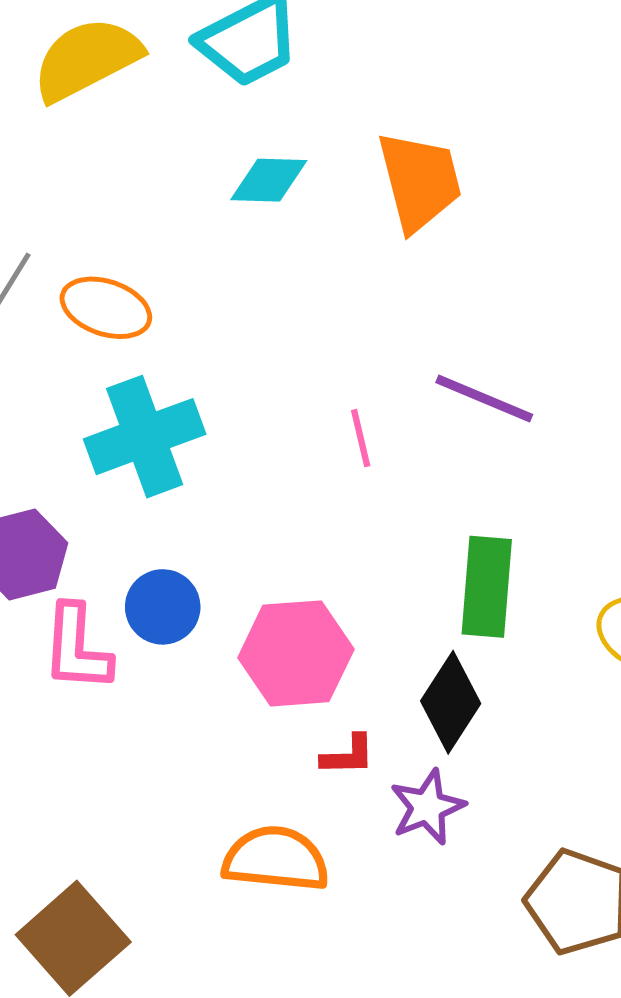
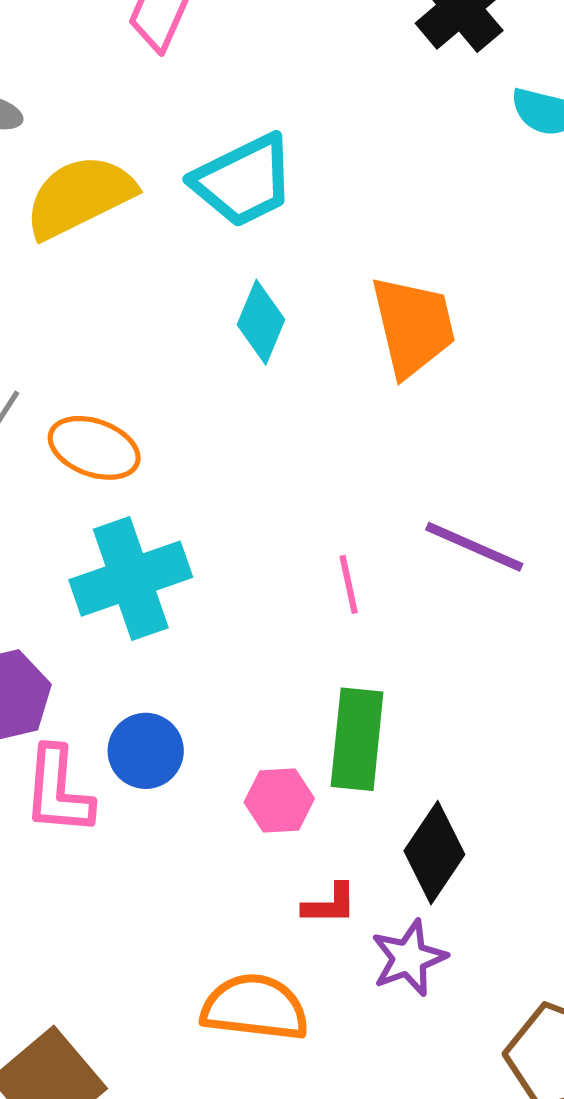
cyan diamond: (269, 180) -> (261, 322), turned -70
green rectangle: (487, 587) -> (357, 739), moved
pink hexagon: (296, 653) -> (279, 800), size x0.6

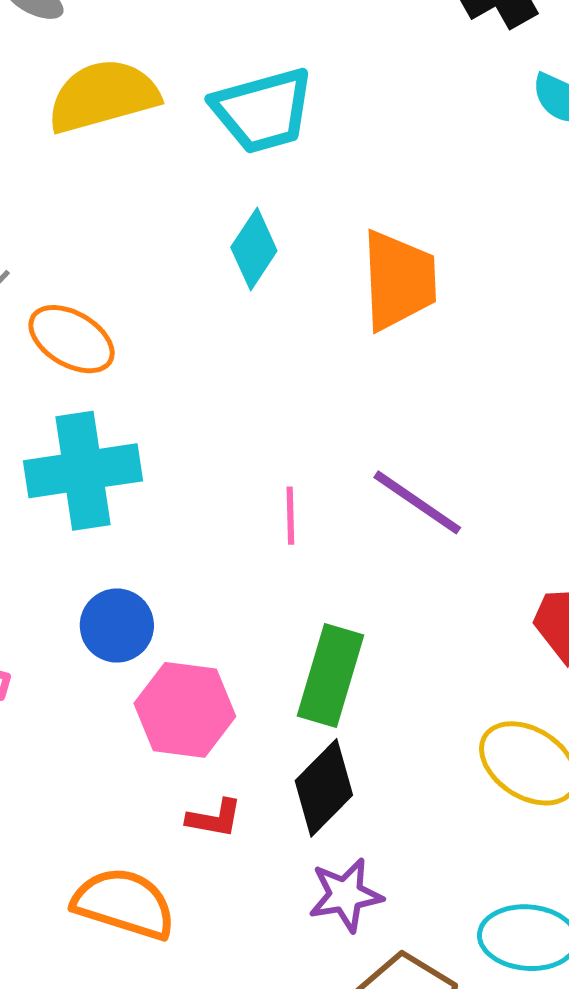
green rectangle: (357, 739) -> (331, 675), moved
blue circle: (146, 751) -> (117, 626), moved
pink hexagon: (279, 800) -> (185, 710), size x1.5
purple star: (409, 958) -> (346, 895), moved

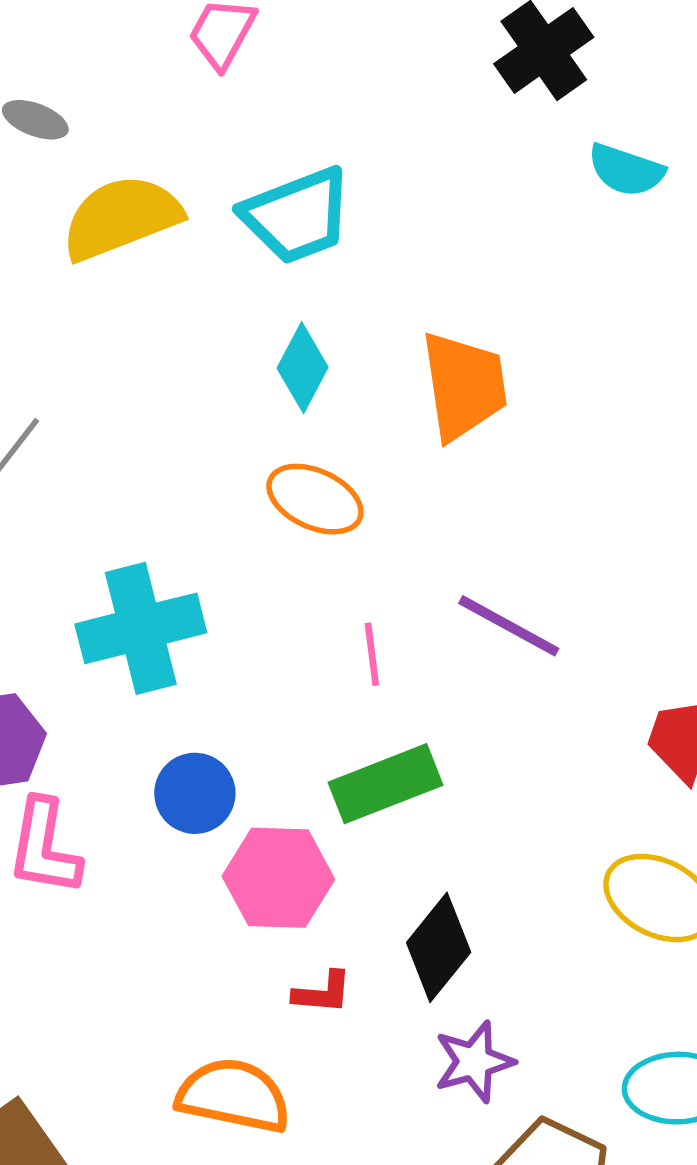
orange ellipse: (72, 339) -> (315, 499), moved
green rectangle: (331, 675) -> (385, 784), moved, turned 58

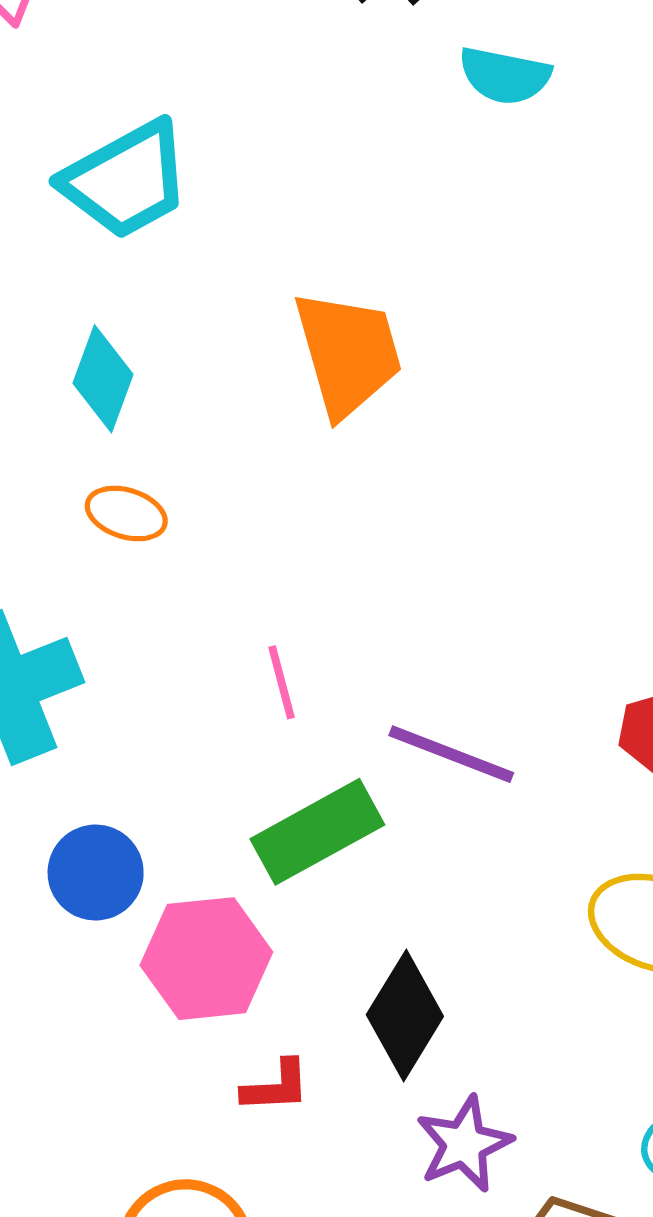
cyan diamond: (303, 368) -> (103, 379), moved
orange ellipse: (315, 499) -> (126, 514), moved, size x0.7
purple line: (509, 626) -> (451, 754), moved

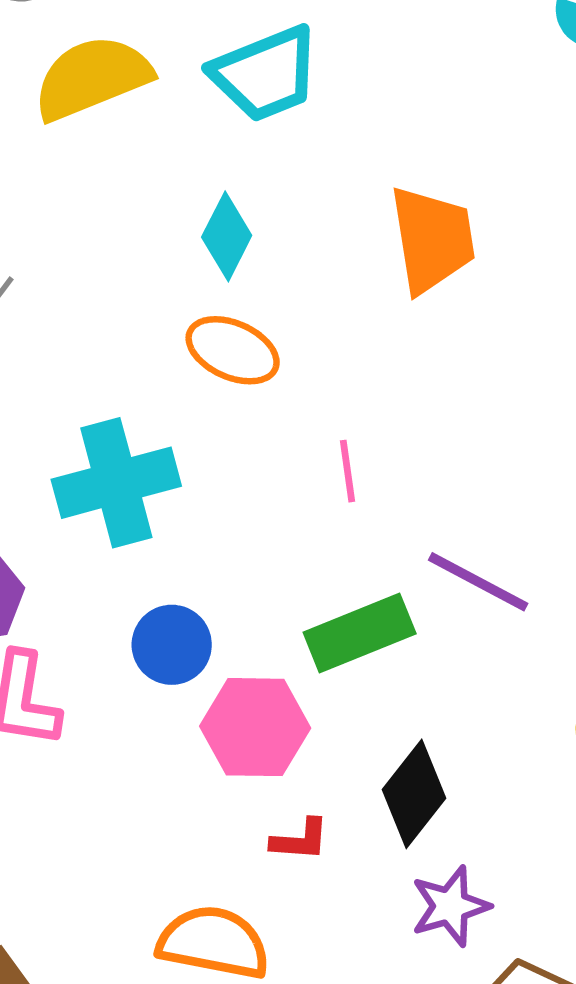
orange ellipse: (126, 514) -> (233, 350), size x1.4
pink line: (282, 682) -> (347, 471), moved

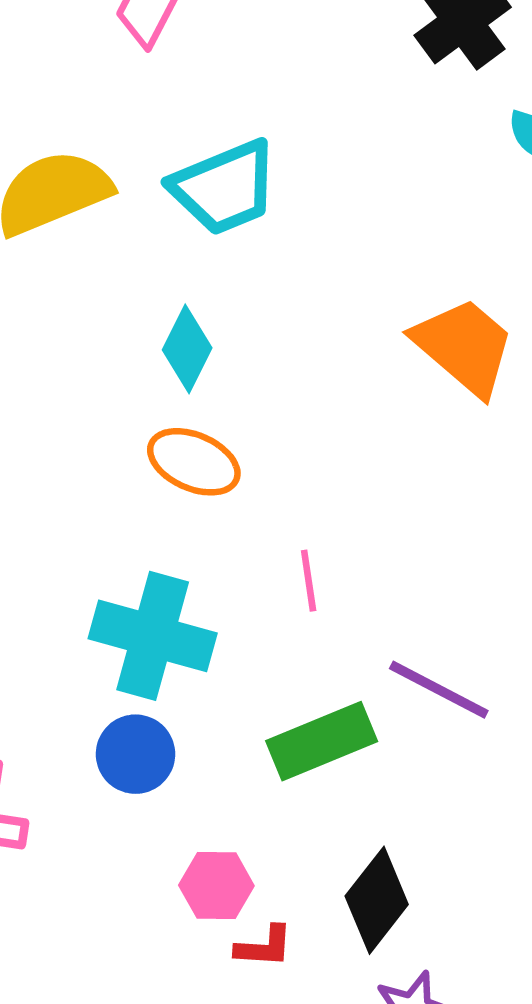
orange trapezoid: (432, 239) -> (464, 346), moved, turned -40
cyan cross: (116, 483) -> (153, 636), moved, turned 31
pink hexagon: (255, 727) -> (216, 885), moved, size x0.7

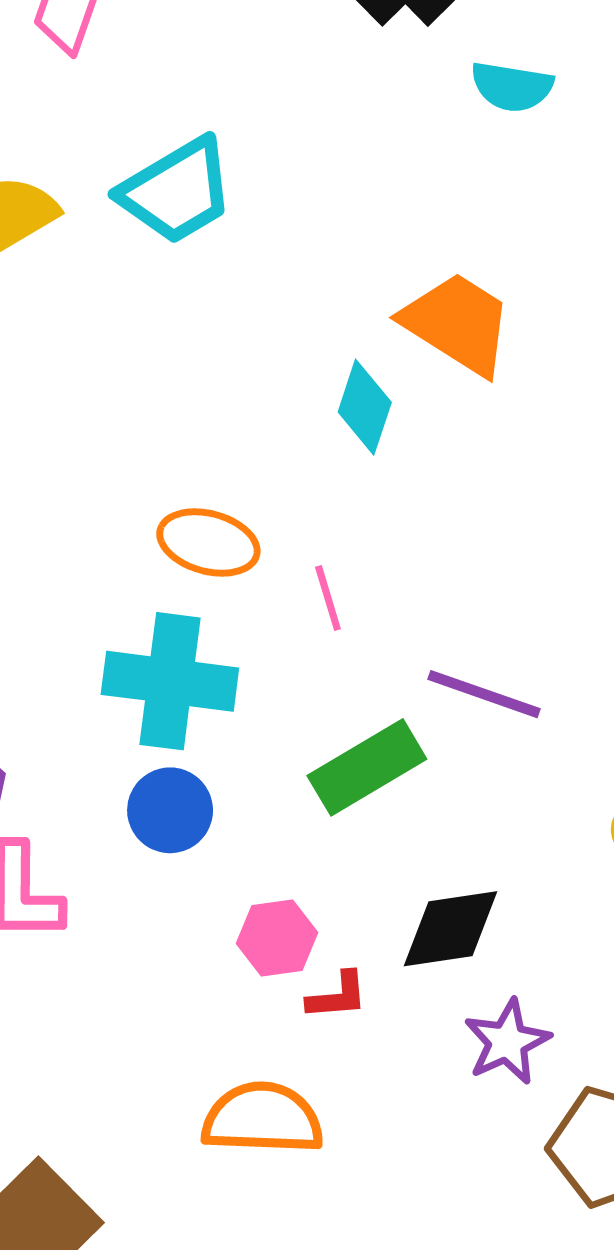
cyan diamond: (187, 349) -> (365, 407), moved
orange ellipse: (194, 462) -> (208, 542), moved
black diamond: (377, 900) -> (451, 929), turned 52

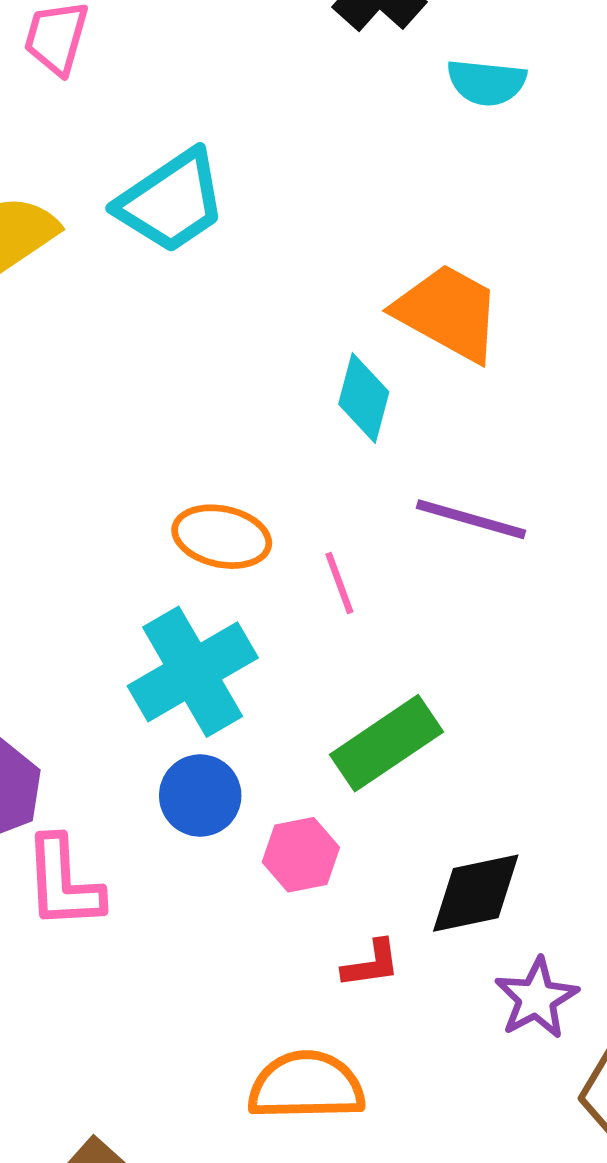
cyan cross: (170, 681) -> (193, 672), turned -34
purple line: (484, 694) -> (471, 519), moved
pink hexagon: (277, 938) -> (301, 855), moved

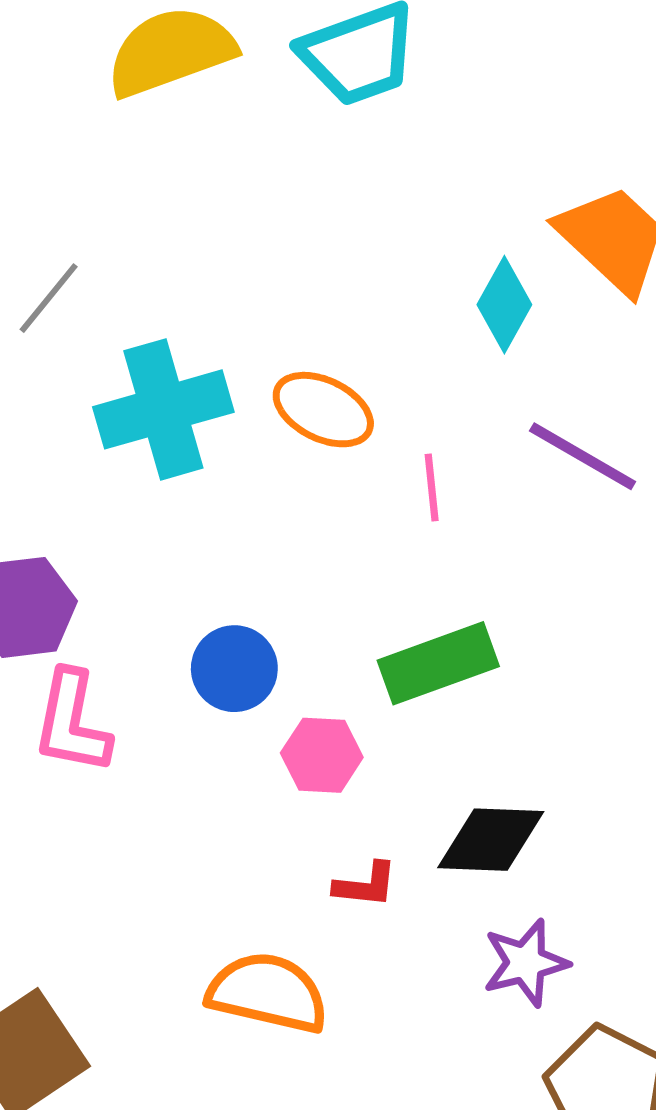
cyan cross: (193, 672) -> (163, 409), moved

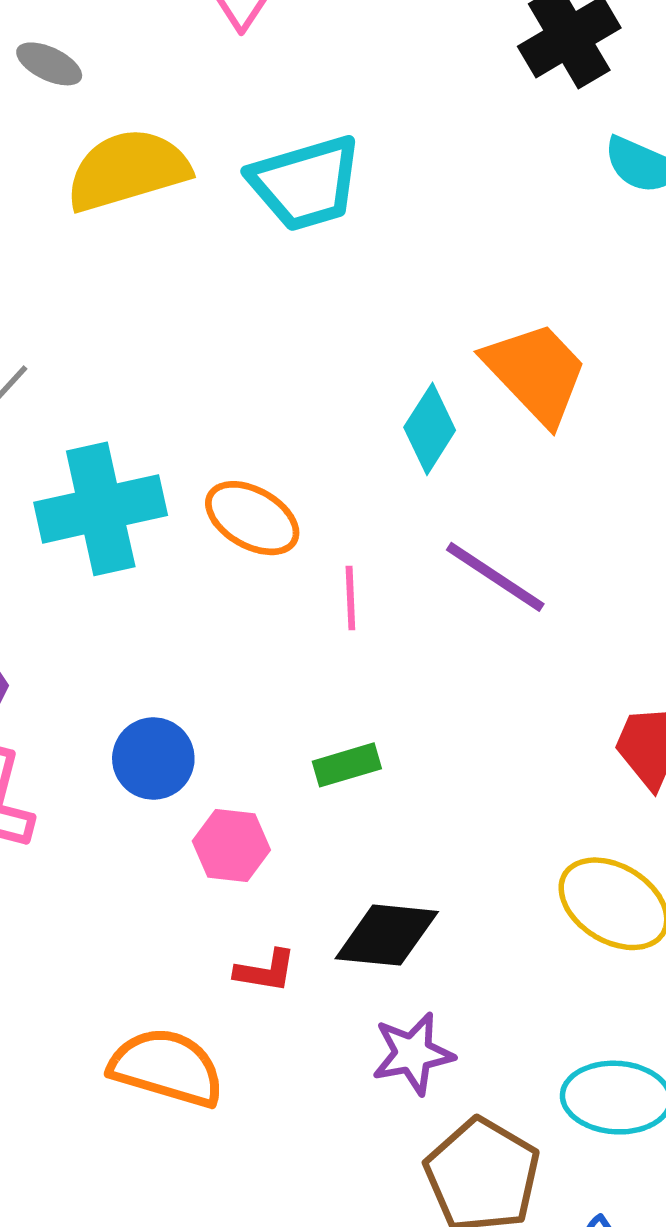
green rectangle: (438, 663) -> (347, 765), size x0.6

